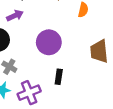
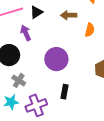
purple arrow: (15, 16) -> (26, 33), turned -91

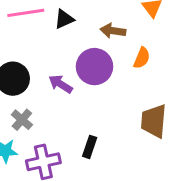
purple arrow: (26, 33) -> (60, 84), moved, turned -42
purple circle: (56, 59) -> (94, 67), moved

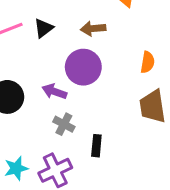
orange semicircle: (142, 58) -> (148, 62), moved
gray cross: (22, 120) -> (64, 124), moved

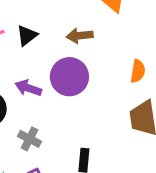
purple arrow: (54, 92) -> (28, 88), moved
gray cross: (64, 124) -> (29, 139), moved

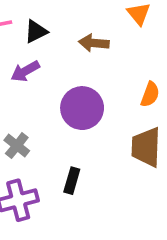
purple circle: (69, 77) -> (82, 108), moved
purple arrow: (28, 88) -> (25, 71), moved, turned -60

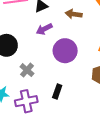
purple arrow: (25, 71) -> (44, 29), moved

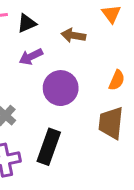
black rectangle: (57, 92) -> (49, 147), size x1.6

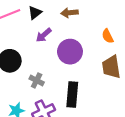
orange semicircle: (117, 80) -> (108, 36), turned 144

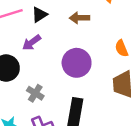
purple arrow: (44, 35) -> (32, 43), moved

